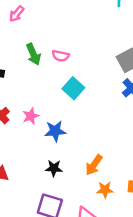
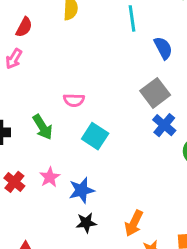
green arrow: (33, 54) -> (43, 127), moved
black star: (54, 168) -> (86, 223), moved

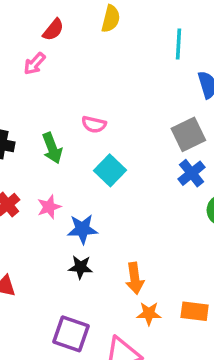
orange arrow: (134, 223) -> (135, 278), turned -45

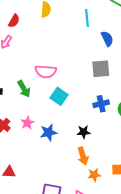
pink semicircle: (94, 124) -> (46, 72), size x1.5
gray square: (188, 134) -> (101, 69), turned 30
blue cross: (192, 173) -> (101, 104), moved, turned 35
black star: (81, 267) -> (84, 132), moved

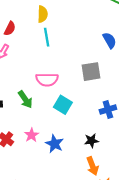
cyan line: (87, 18) -> (47, 37), moved
gray square: (101, 69) -> (91, 72), moved
blue star: (49, 132) -> (55, 144), turned -30

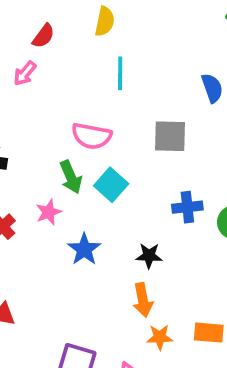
cyan line: (47, 37) -> (120, 73), moved
green arrow: (25, 99) -> (71, 177), moved
pink star: (31, 135) -> (49, 212), moved

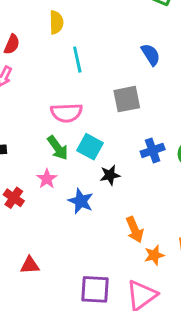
black star: (149, 256) -> (110, 175), moved

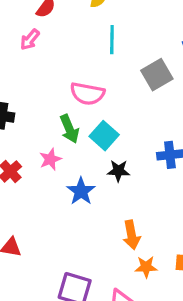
gray square: (127, 99) -> (157, 75), moved, turned -32

